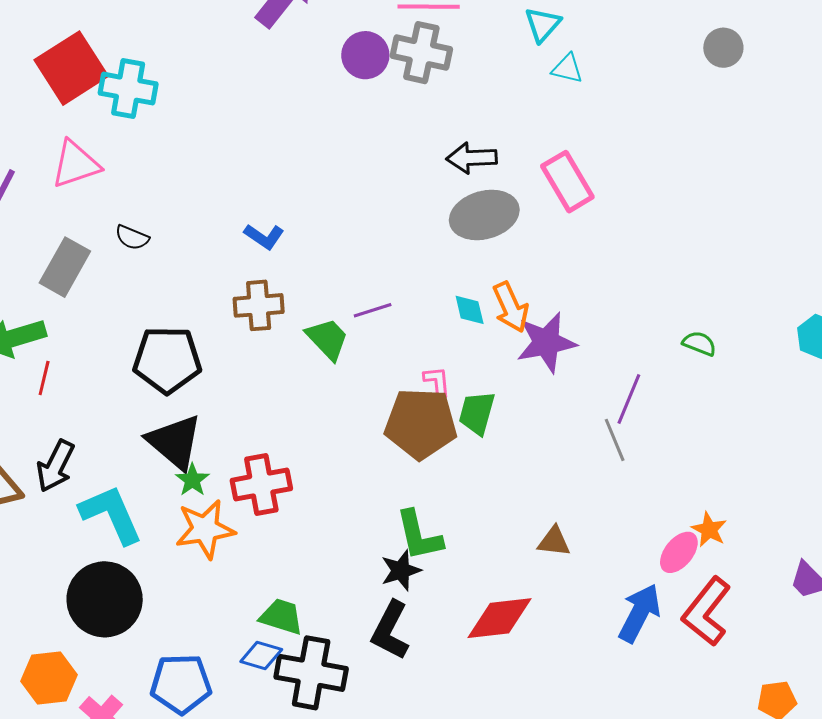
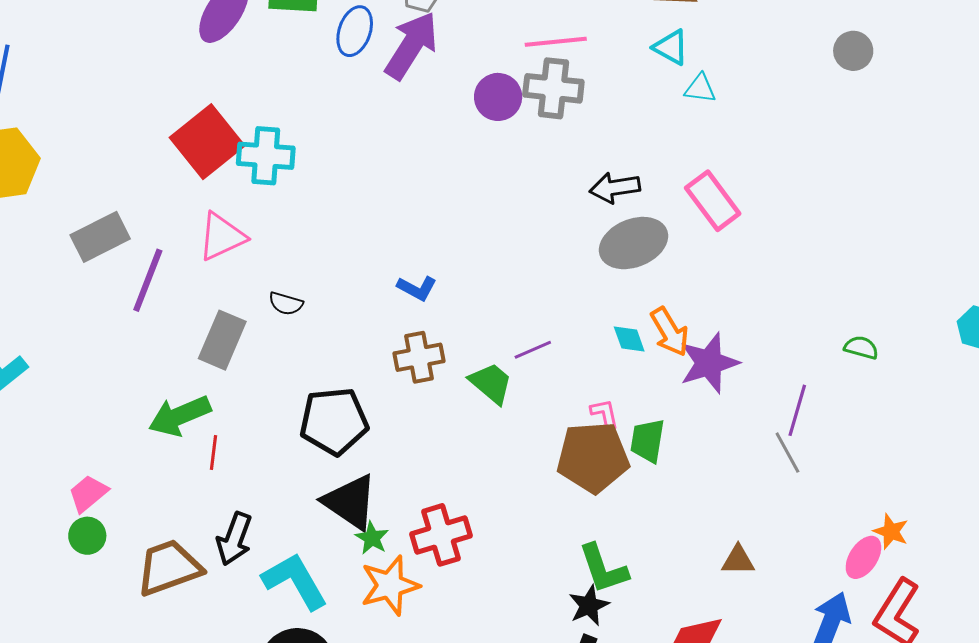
cyan triangle: (543, 24) -> (671, 47), turned -36

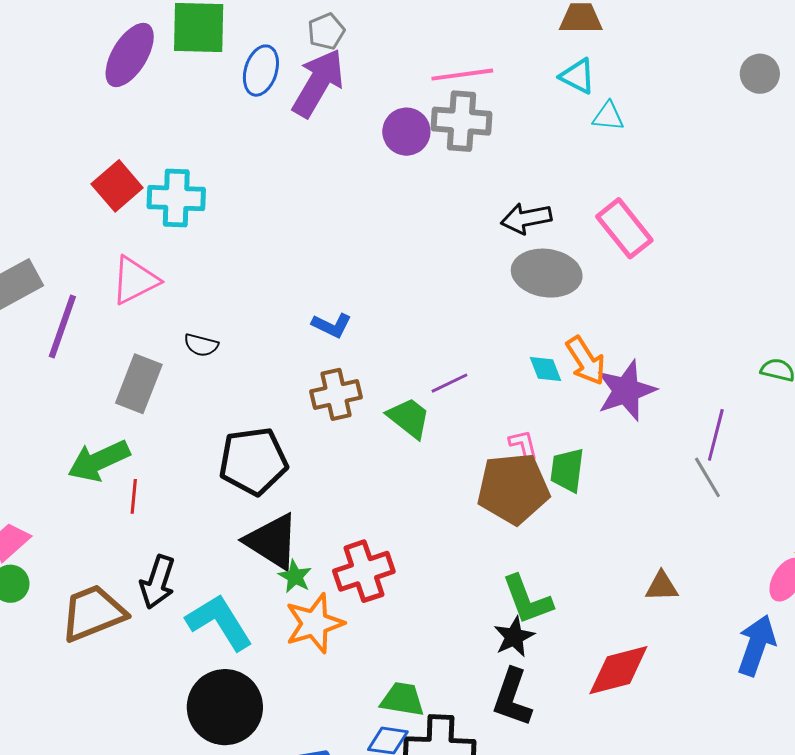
red square: (207, 142) -> (117, 186), size x0.7
gray ellipse: (634, 243) -> (547, 273), turned 32

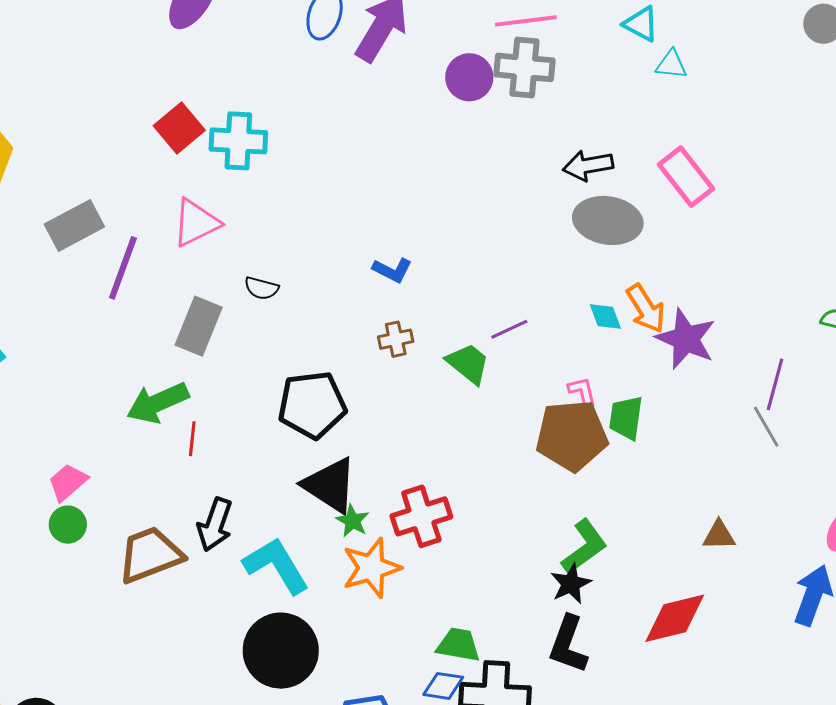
purple star: (626, 390) -> (686, 339), turned -30
brown cross: (336, 394) -> (396, 339), size x0.7
green L-shape: (527, 600) -> (584, 547), turned -106

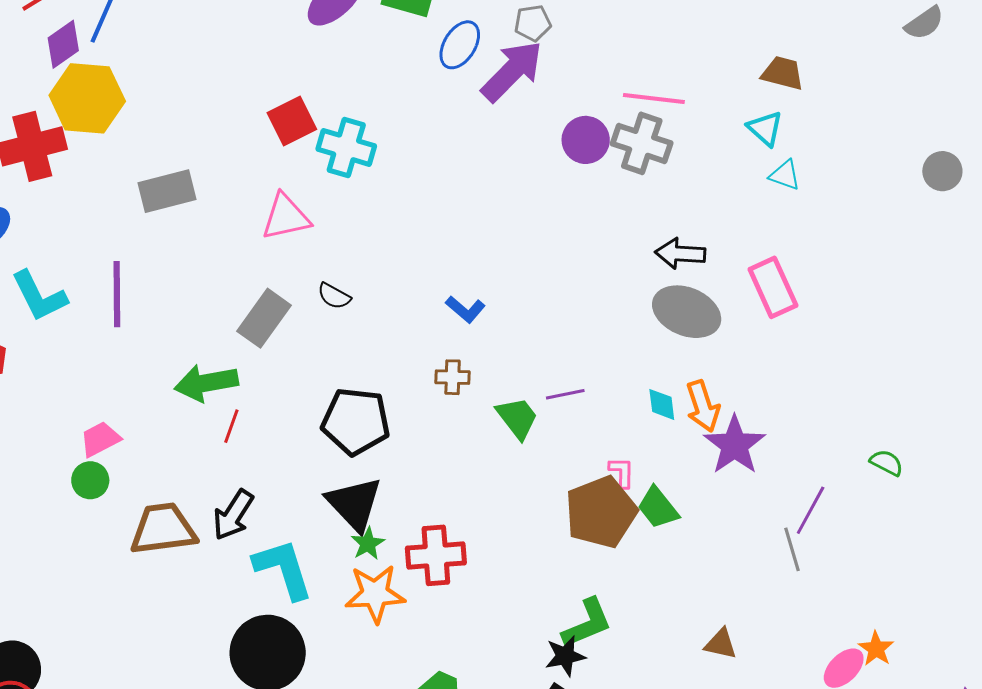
purple line: (123, 268) -> (117, 294), moved, turned -34
green trapezoid: (626, 418) -> (658, 508), turned -60
brown pentagon: (572, 435) -> (601, 512), turned -30

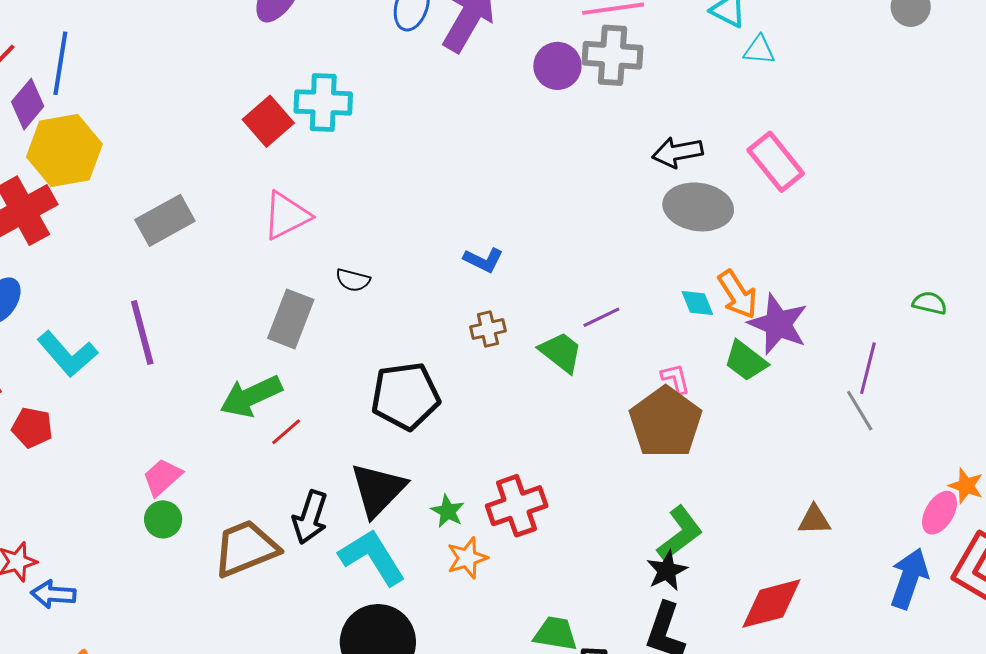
cyan cross: (346, 147) -> (323, 102), moved
red line: (231, 426) -> (286, 432), turned 44
black triangle: (354, 504) -> (378, 490), moved, turned 42
green trapezoid: (658, 508) -> (746, 361), moved
orange star: (375, 594) -> (467, 558), size x0.7

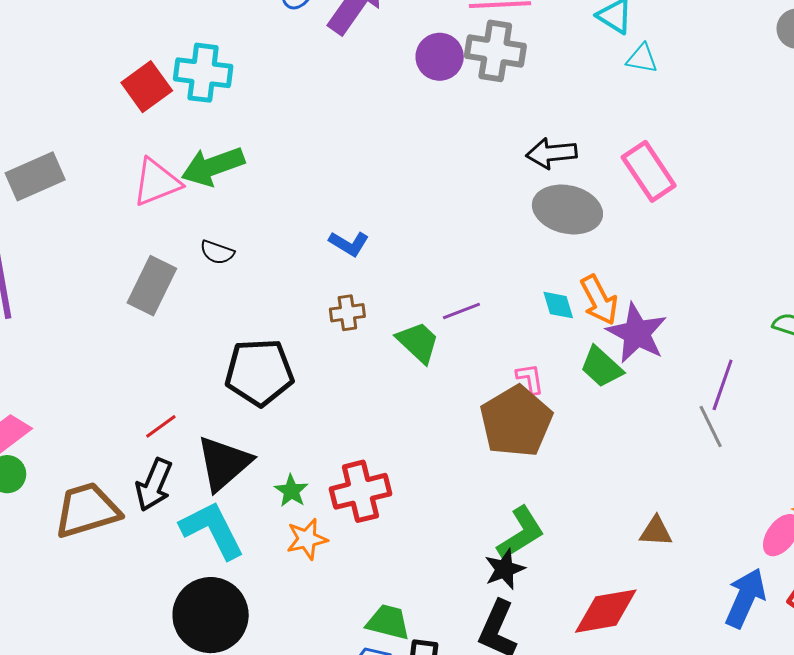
green arrow: (251, 396) -> (213, 166), moved
red line: (286, 432) -> (161, 426), moved

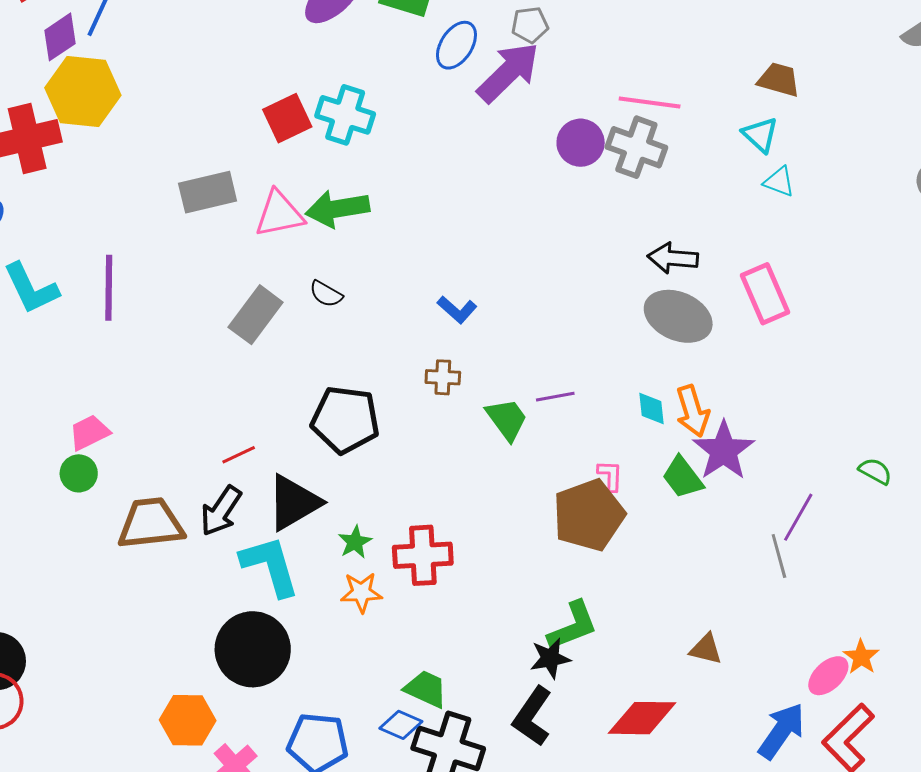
gray rectangle: (35, 176) -> (208, 192), moved

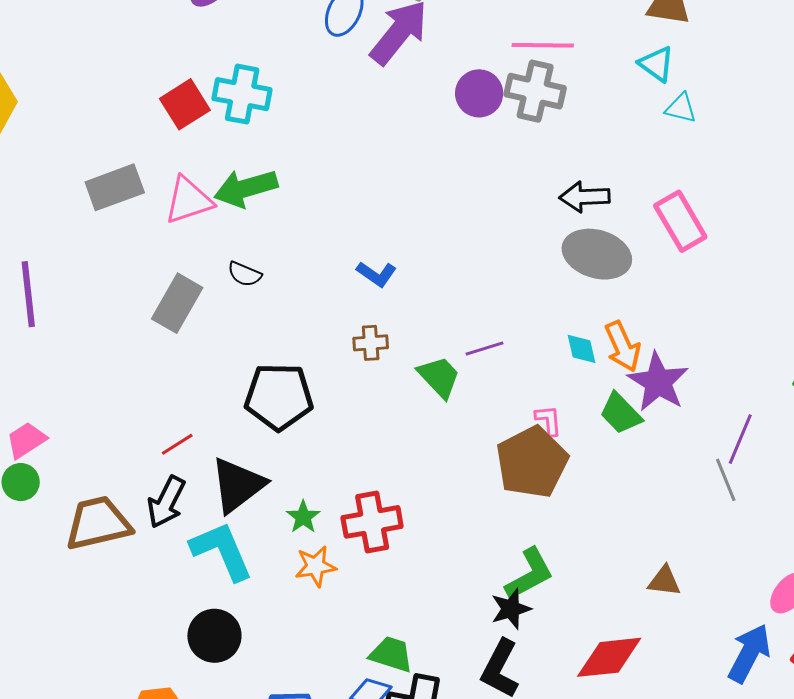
black circle: (253, 649) -> (214, 636), size x0.7

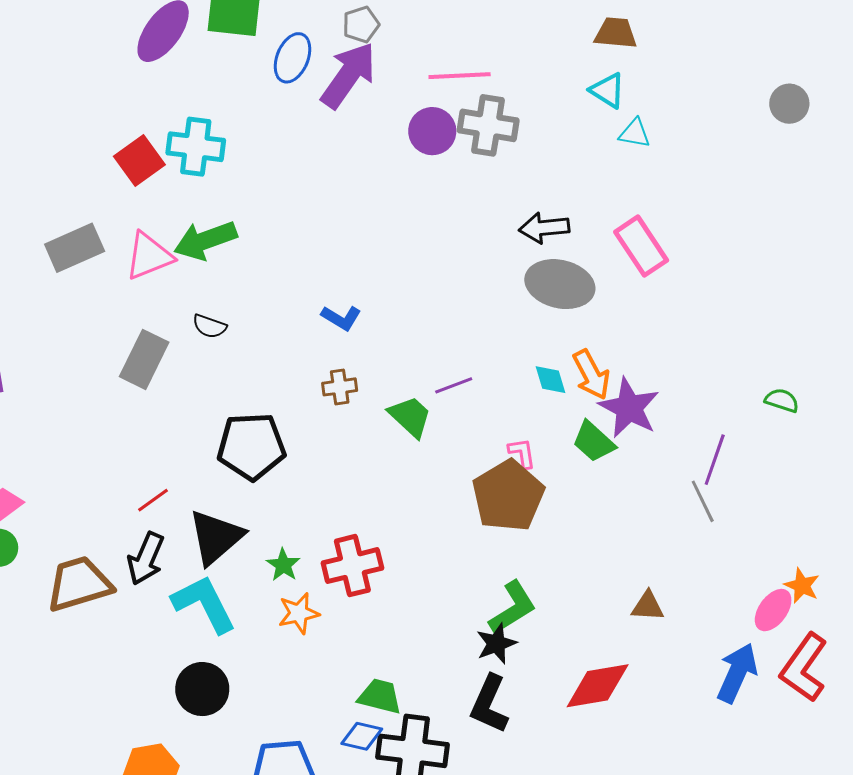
pink line: (543, 45) -> (460, 76), moved

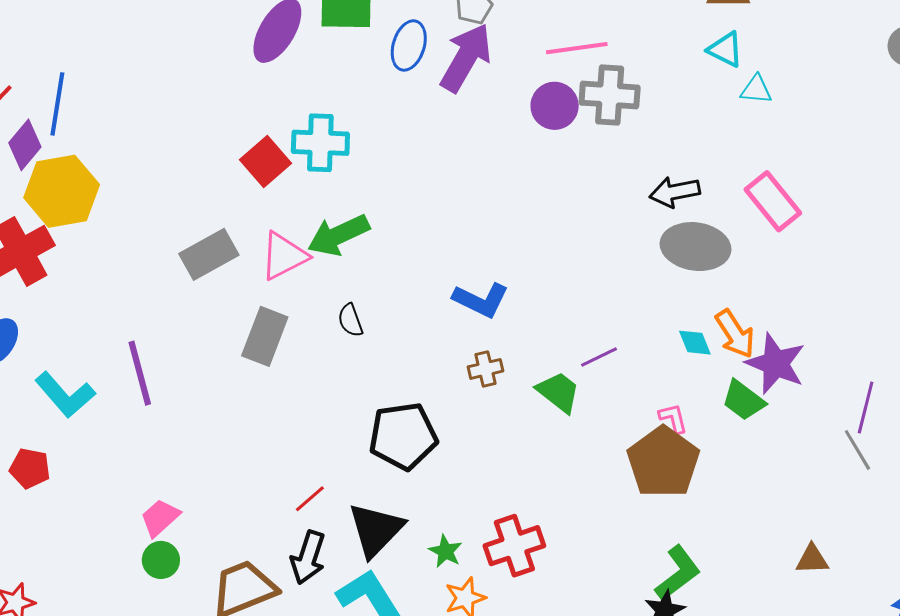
blue L-shape: (341, 318) -> (481, 300), size x1.4
black semicircle: (210, 326) -> (350, 320), turned 56
gray rectangle: (144, 359) -> (265, 336), moved

